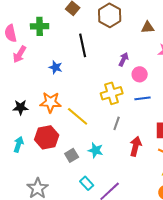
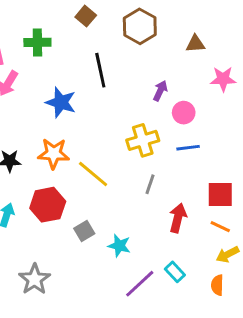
blue star: (56, 67) -> (61, 102), size x1.5
cyan star: (96, 150) -> (119, 246), moved
cyan rectangle: (87, 183) -> (175, 272), moved

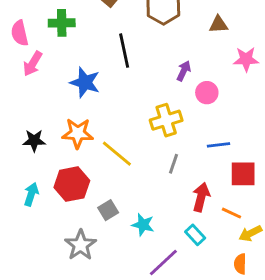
blue line: (188, 148) -> (218, 145), moved
orange line: (220, 227) -> (232, 213), moved
cyan rectangle: (175, 272) -> (195, 235), moved
gray star: (35, 279) -> (81, 245), moved

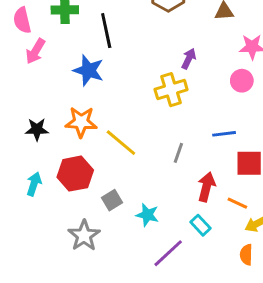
black line: (124, 51) -> (106, 31), moved
pink circle: (207, 93) -> (242, 81), moved
yellow cross: (166, 120) -> (171, 90), moved

